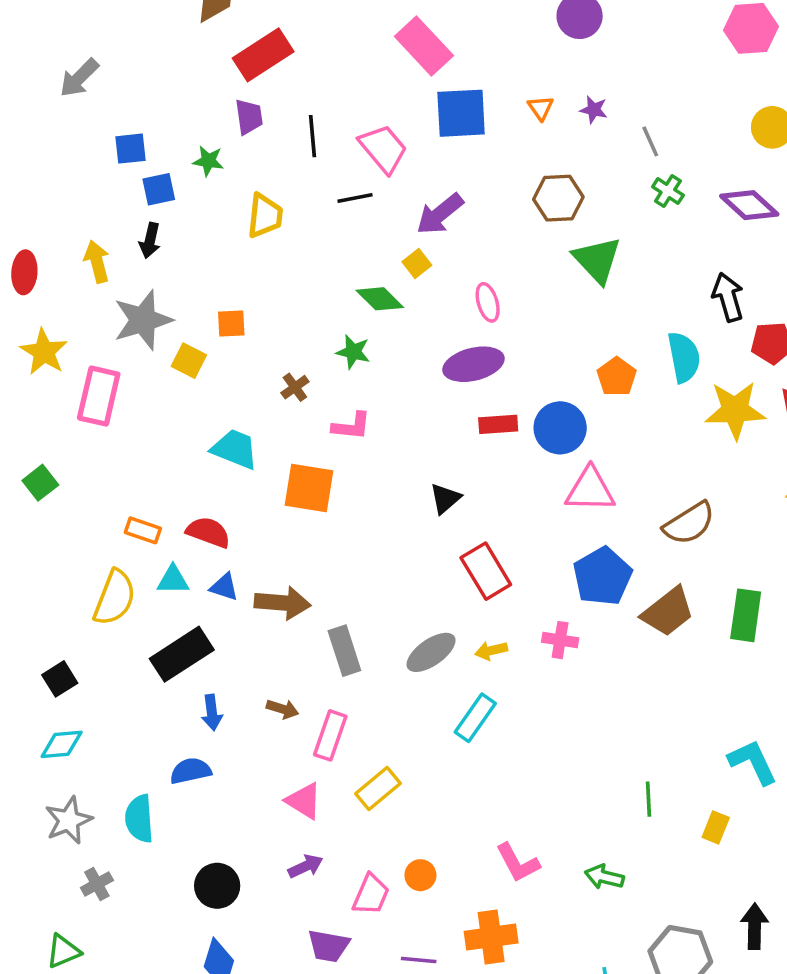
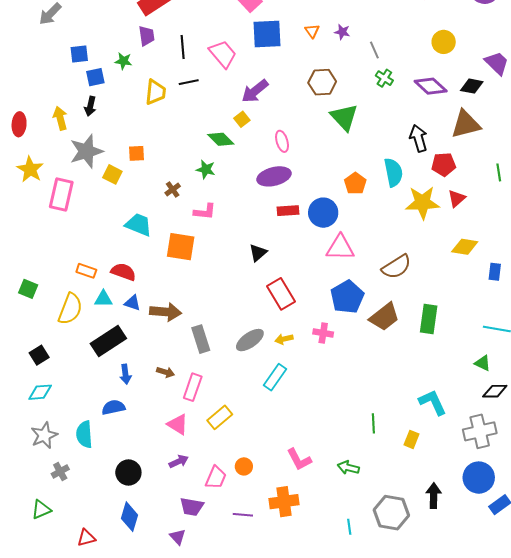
black line: (355, 198) -> (189, 82), moved
green square: (40, 483) -> (28, 289), moved, turned -30

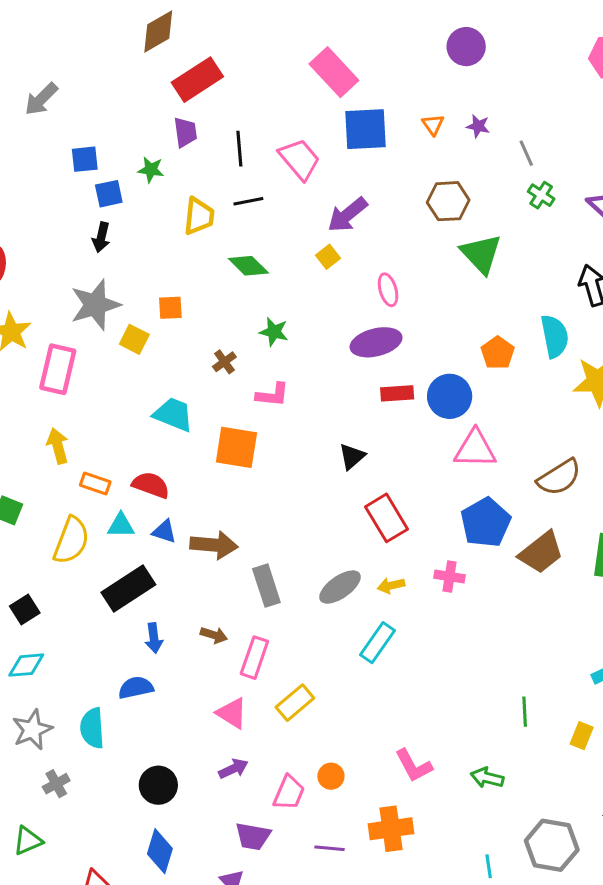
yellow arrow: (60, 118) -> (58, 446), moved
green diamond: (221, 139) -> (248, 266), moved

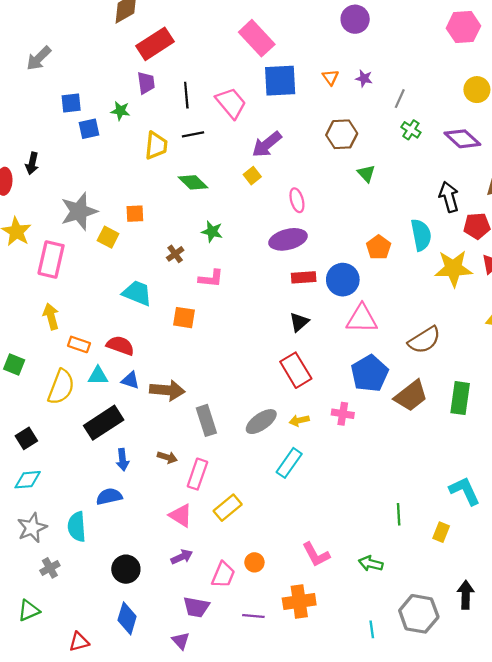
gray line: (526, 153) -> (400, 99), turned 48
black arrow: (101, 237) -> (32, 163), moved
green triangle: (481, 254) -> (366, 173), size x0.6
orange square: (236, 447) -> (184, 318), size x0.7
black triangle: (352, 456) -> (299, 322), moved

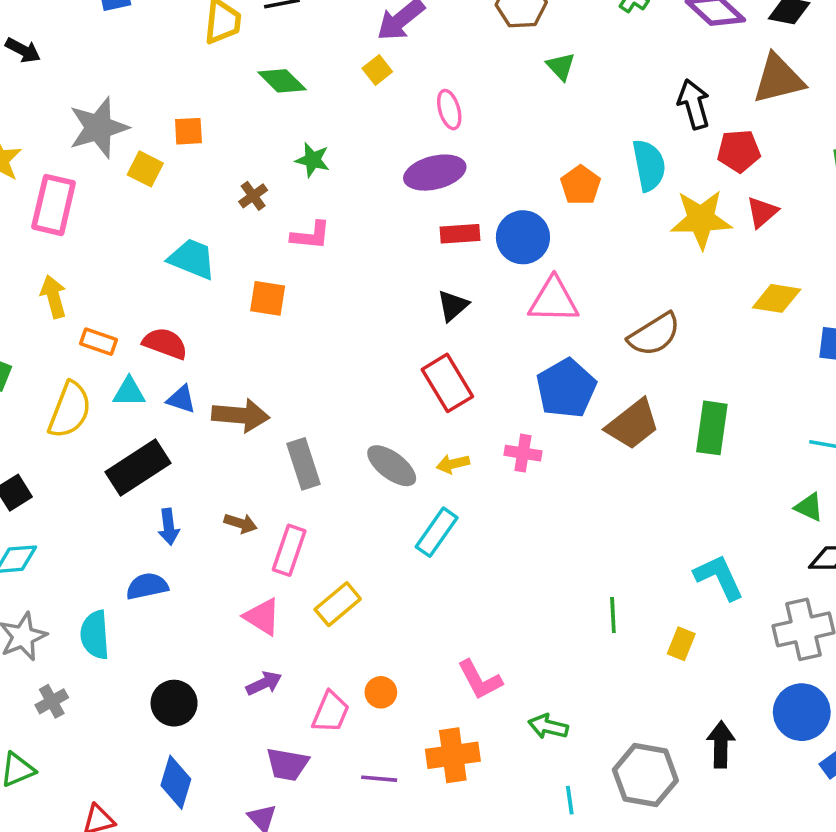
black arrow: (32, 163) -> (23, 50), turned -75
gray ellipse: (261, 422) -> (392, 466), turned 72
green arrow: (371, 564) -> (548, 726), moved

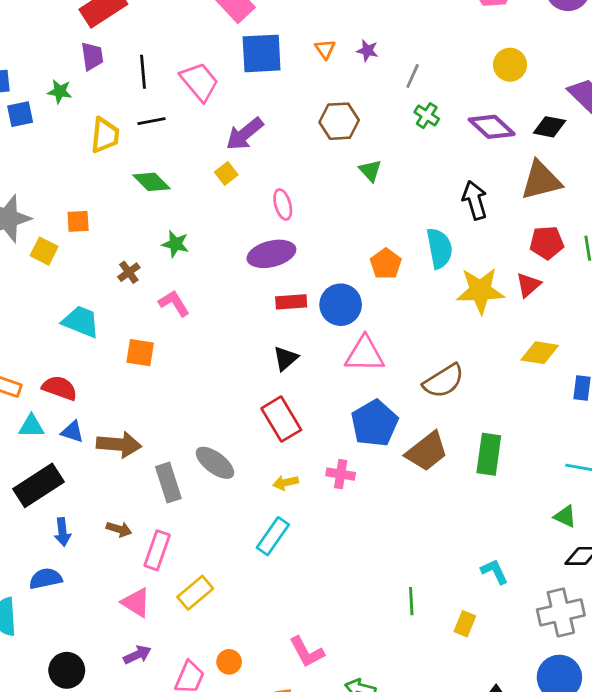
red pentagon: (739, 151) -> (547, 243), moved
pink L-shape: (311, 235) -> (174, 303), turned -128
gray ellipse: (392, 466) -> (215, 463), moved
cyan L-shape: (719, 577) -> (494, 571), size x0.7

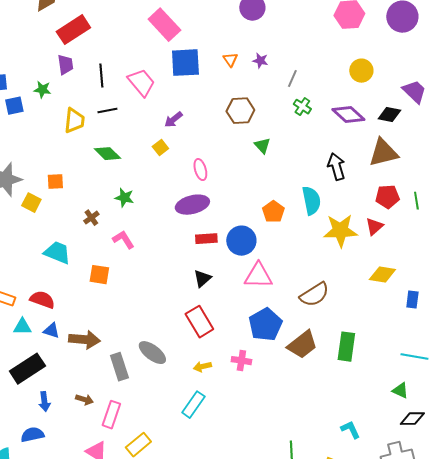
purple arrow: (245, 134) -> (173, 120), size x0.7

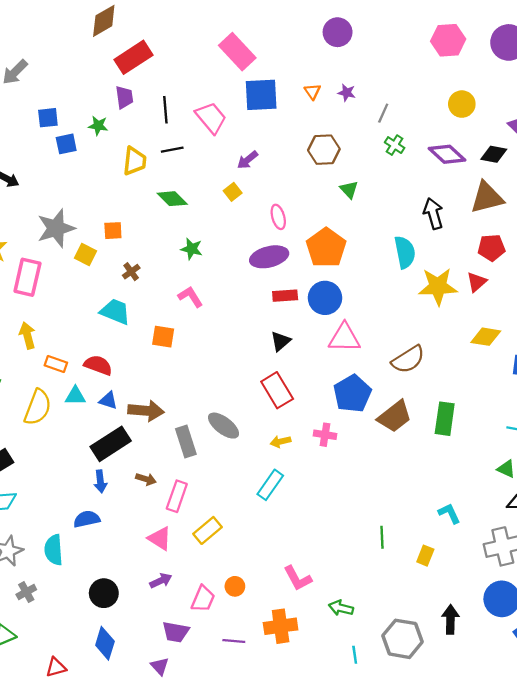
orange pentagon: (273, 212) -> (326, 248), moved, size x1.6
brown cross: (91, 218) -> (131, 272), moved
black rectangle: (27, 369) -> (111, 444), moved

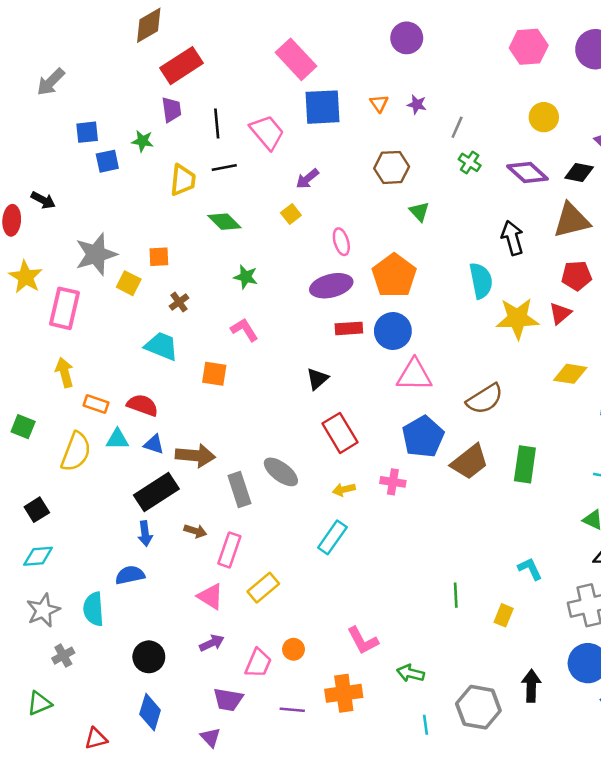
black triangle: (281, 341) -> (317, 379), moved

